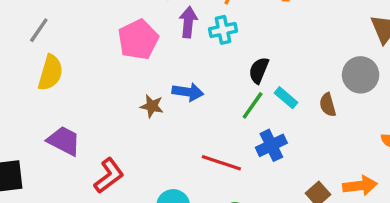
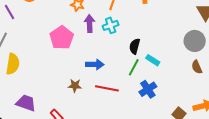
brown semicircle: (328, 105) -> (197, 67), moved
brown star: (152, 106) -> (75, 86), moved
red line: (221, 163) -> (107, 88), moved

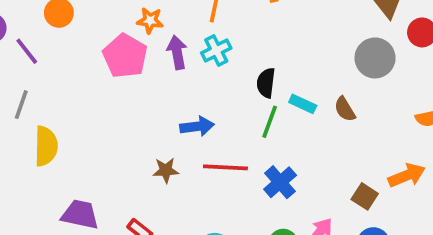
pink pentagon: (62, 38) -> (125, 56), moved
brown semicircle: (197, 67) -> (345, 109), moved
blue cross: (148, 89) -> (280, 182), moved

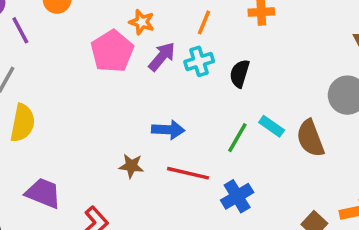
purple arrow: (177, 52) -> (162, 57), turned 40
black semicircle: (266, 83) -> (240, 74), moved
brown semicircle: (345, 109) -> (310, 138), size x1.5

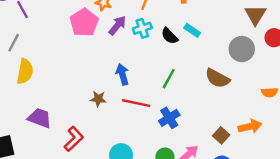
black semicircle: (240, 74) -> (169, 36), turned -60
cyan rectangle: (272, 126) -> (192, 30), moved
blue arrow: (168, 130) -> (122, 74), turned -108
brown semicircle: (310, 138) -> (217, 78), turned -40

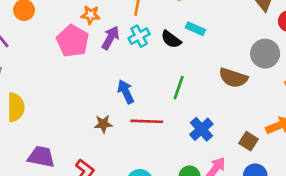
gray circle: (242, 49) -> (265, 54), moved
blue cross: (169, 118) -> (201, 129), moved

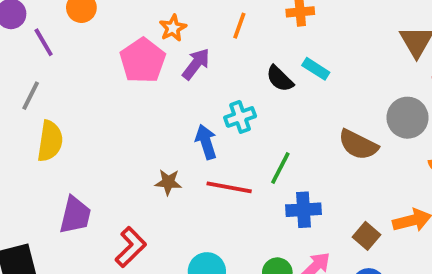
orange star: (91, 15) -> (173, 28), turned 30
cyan cross: (139, 36) -> (240, 117), moved
green line: (179, 88) -> (280, 168), moved
blue cross: (201, 129) -> (303, 210), turned 30
purple trapezoid: (41, 157) -> (75, 215), turned 84

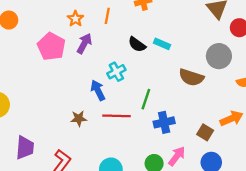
orange star: (173, 28) -> (75, 19), moved
cyan rectangle: (316, 69) -> (162, 44), moved

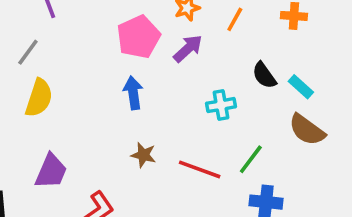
brown semicircle: (191, 77) -> (307, 130), moved
blue arrow: (98, 90) -> (133, 93), moved

